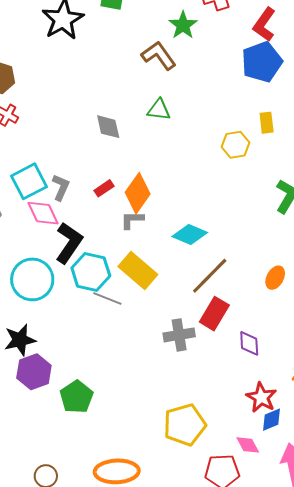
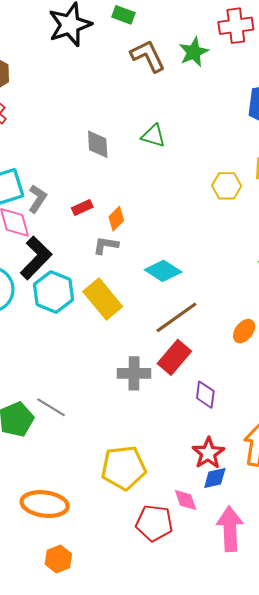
brown L-shape: (159, 56) -> (148, 56), moved
orange diamond: (138, 193) -> (116, 219), size x0.6
gray line: (107, 299) -> (51, 407), moved

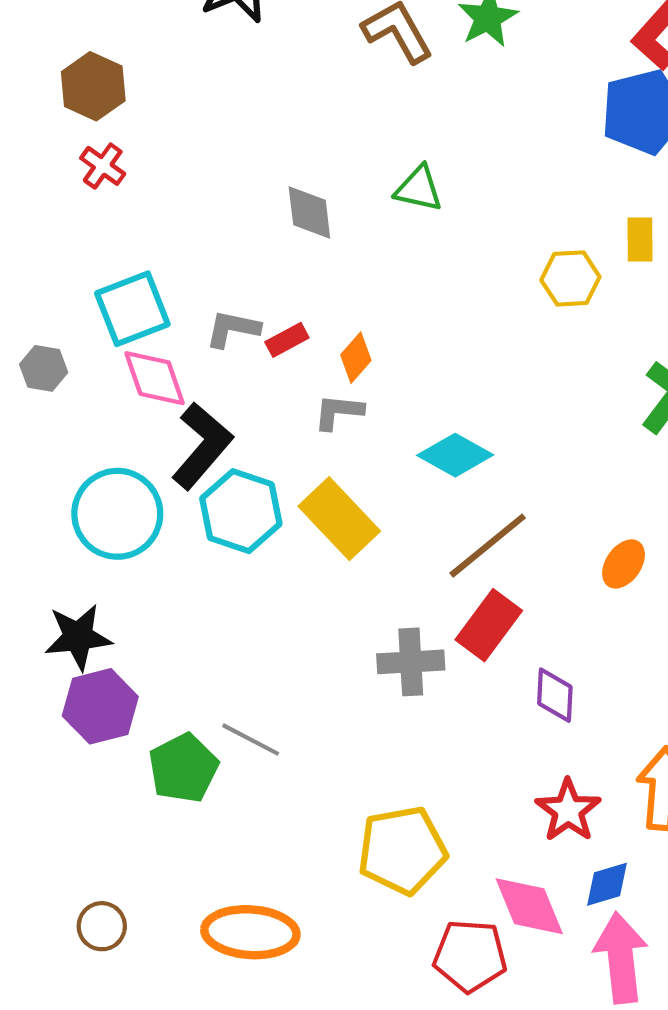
gray L-shape: (37, 199) -> (233, 329), moved, turned -108
blue diamond: (215, 478) -> (607, 884), moved
pink diamond: (186, 500) -> (529, 906), size x1.5

